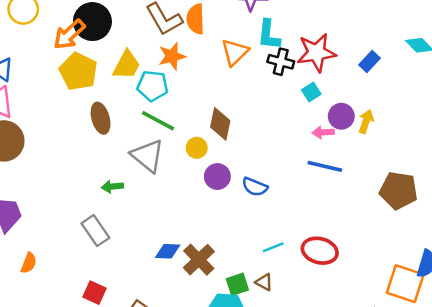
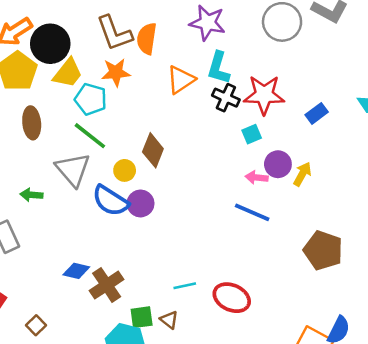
black circle: (92, 22) -> (50, 44), moved
blue semicircle: (255, 187) -> (110, 201), moved, size x1.4

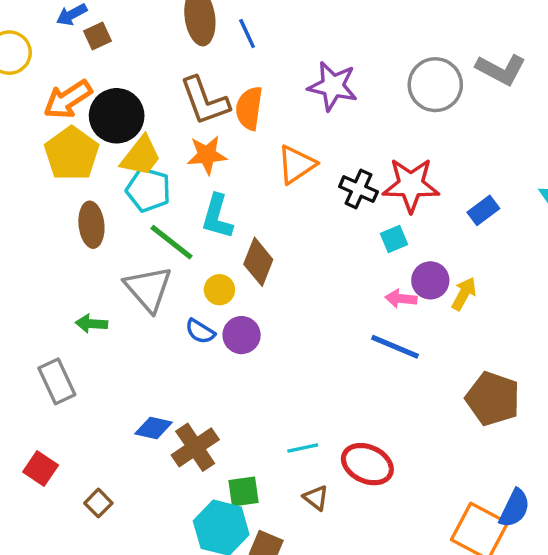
cyan L-shape: (219, 68) -> (217, 217), moved
cyan pentagon: (91, 99) -> (148, 190), moved
blue semicircle: (110, 201) -> (200, 331), size x0.6
brown triangle: (169, 320) -> (316, 498), moved

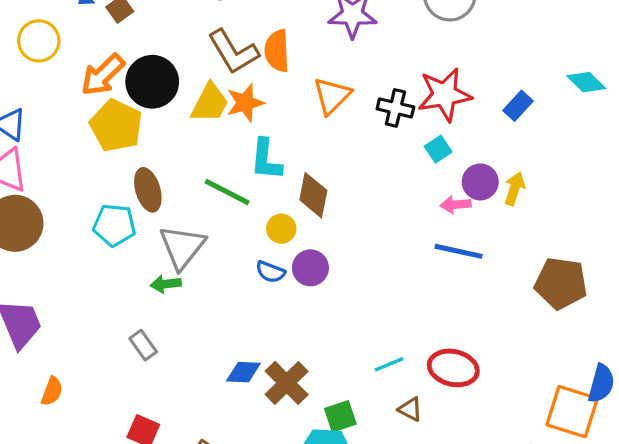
yellow trapezoid: (141, 156) -> (210, 103), moved
cyan pentagon: (148, 190) -> (114, 225), moved
gray triangle: (148, 289) -> (182, 247), moved, turned 30
gray rectangle: (57, 381) -> (143, 345), size x0.7

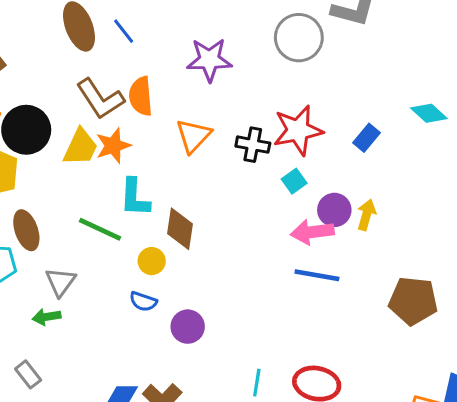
pink arrow: (456, 205) -> (312, 232), size x1.5
gray triangle: (182, 247) -> (60, 282), size x0.7
purple circle: (310, 268) -> (188, 327), moved
cyan line: (389, 364) -> (257, 383), turned -56

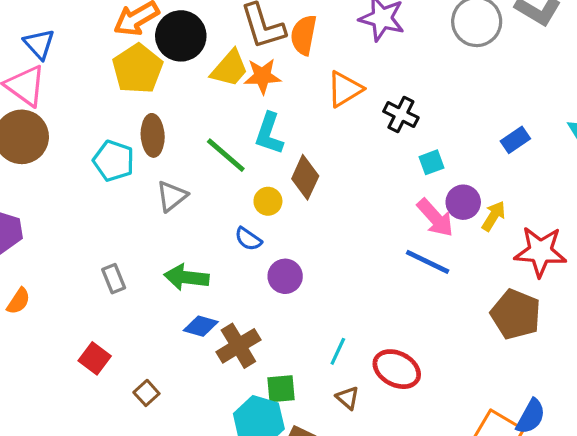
red star: (298, 130) -> (540, 252), moved
pink arrow: (312, 232) -> (435, 218), turned -141
green arrow: (47, 317) -> (186, 277), moved, size x1.5

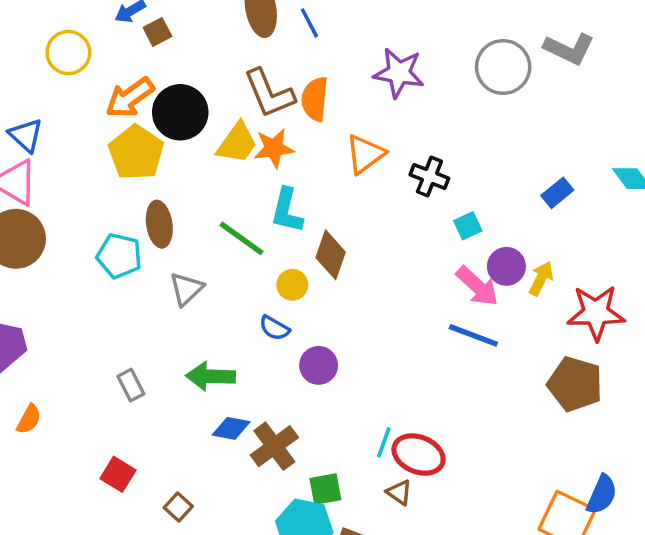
red ellipse: (397, 369) -> (419, 454), moved

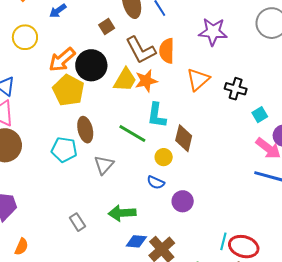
brown square: (157, 32) -> (107, 27), moved

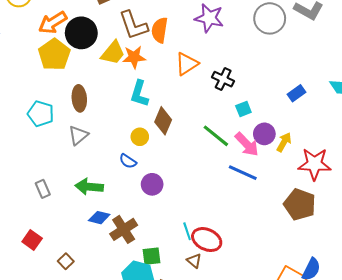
brown ellipse: (85, 130) -> (79, 98), moved
green line: (132, 133) -> (216, 136), moved
cyan line: (223, 241) -> (187, 231), turned -42

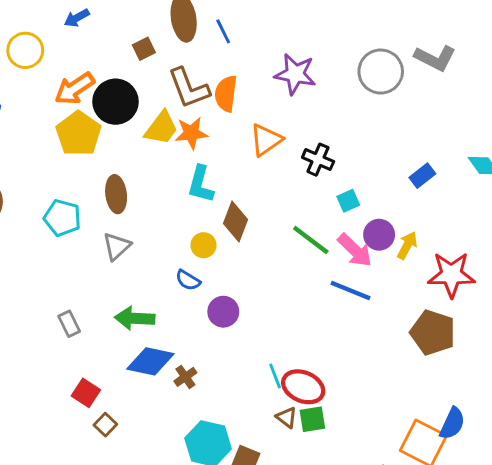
blue diamond: (99, 218) -> (150, 361), size x1.5
brown cross: (124, 229) -> (185, 377), size x0.6
red square: (32, 240) -> (86, 393), moved
green square: (151, 256) -> (312, 419), moved

